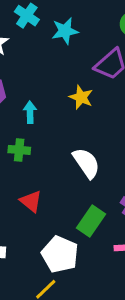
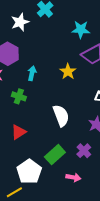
cyan star: (65, 31) -> (81, 30), moved
red triangle: (31, 201) -> (19, 132), turned 35

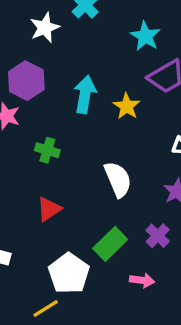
cyan star: (81, 30) -> (145, 36), turned 30
cyan arrow: (32, 73) -> (85, 94), moved, size x1.5

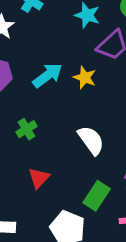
cyan arrow: (85, 94) -> (48, 75), turned 56
green cross: (47, 150) -> (27, 129), turned -36

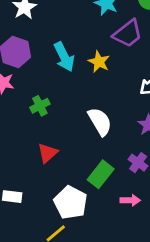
cyan arrow: (48, 75) -> (64, 57), turned 96

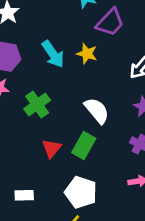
green cross: (40, 106) -> (37, 104), size x1.4
green rectangle: (101, 174) -> (84, 145), moved

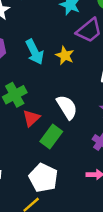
red triangle: (52, 148) -> (31, 118), moved

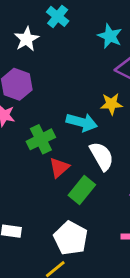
cyan arrow: (35, 52) -> (82, 122), moved, turned -50
yellow star: (65, 55) -> (111, 104), moved, turned -30

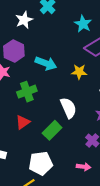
cyan arrow: (82, 122) -> (46, 63), moved
red triangle: (59, 168) -> (23, 122), moved
white pentagon: (71, 238) -> (41, 163), turned 30

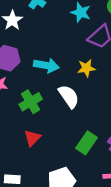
white semicircle: (68, 108) -> (69, 96), moved
green rectangle: (52, 130) -> (87, 143), moved

